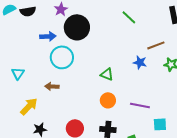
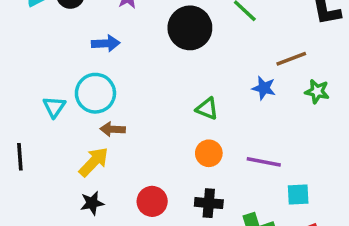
black circle: (77, 27) -> (190, 28), moved
cyan circle: (62, 57) -> (95, 93), moved
yellow arrow: (29, 106) -> (94, 162), moved

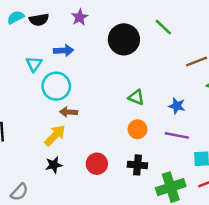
blue star: (264, 88) -> (177, 106), moved
cyan triangle: (54, 107) -> (34, 64), moved

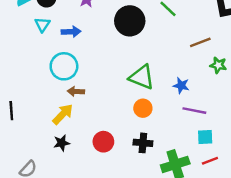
cyan triangle: (34, 64) -> (42, 24), moved
green triangle: (136, 97) -> (142, 77), size x1.6
purple line: (177, 135) -> (194, 111), moved

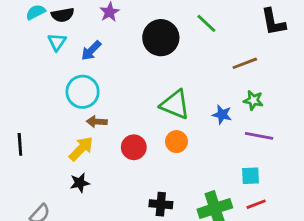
blue arrow: (71, 32) -> (91, 50), turned 138
green star: (218, 65) -> (253, 100), moved
purple line: (194, 111) -> (259, 136), moved
red circle: (103, 142) -> (134, 147), moved
black cross: (143, 143) -> (161, 204), moved

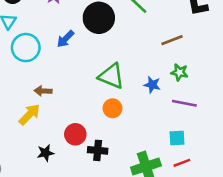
blue arrow: (91, 50) -> (65, 39), moved
cyan circle: (83, 92) -> (26, 48), moved
red circle: (134, 147) -> (75, 134), moved
black star: (80, 183) -> (46, 153), moved
black cross: (161, 204) -> (98, 150), moved

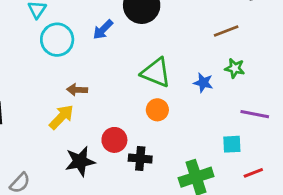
purple line: (184, 103) -> (255, 114), moved
black star: (46, 153) -> (80, 161), size x1.5
red line: (182, 163) -> (253, 173), moved

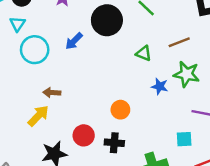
green star: (235, 68) -> (187, 74), size x1.5
green triangle: (156, 73) -> (144, 53), moved, size x0.6
black cross: (140, 159) -> (114, 143), moved

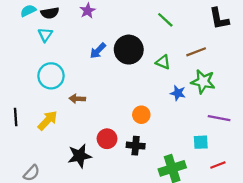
black circle: (107, 20) -> (129, 50), moved
cyan circle: (35, 50) -> (51, 76), moved
yellow arrow: (38, 116) -> (48, 120), moved

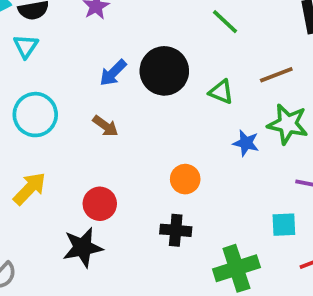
brown arrow: (77, 99) -> (105, 126), moved, turned -147
red circle: (107, 139) -> (100, 204), moved

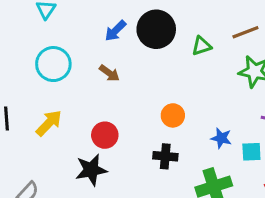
green triangle: (221, 92) -> (202, 46), turned -40
blue star: (246, 143) -> (221, 138), moved

